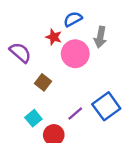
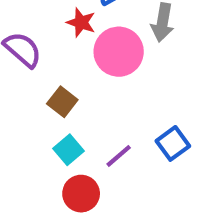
blue square: (106, 106) -> (173, 143), size x0.7
cyan square: (33, 118) -> (69, 150), moved

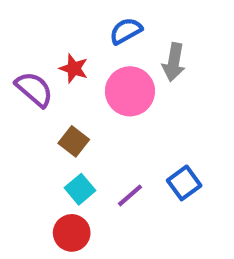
red star: (81, 22) -> (74, 68), moved
red circle: (81, 194) -> (72, 233), moved

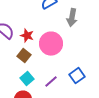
red star: (74, 68) -> (27, 36), moved
pink circle: (130, 91) -> (51, 44), moved

